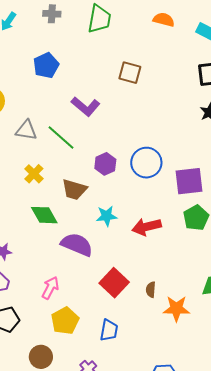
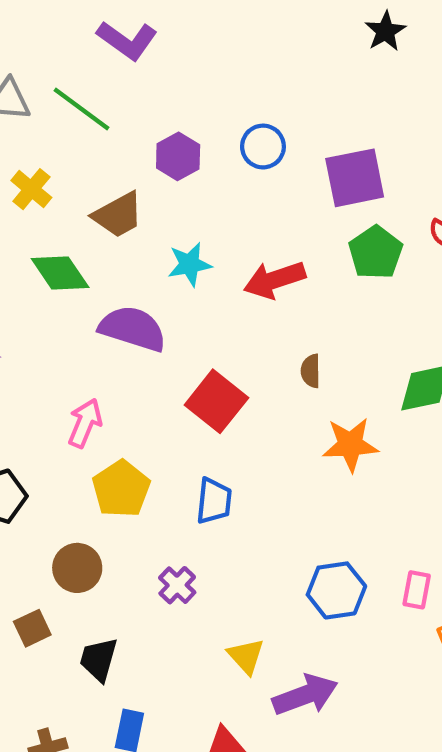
blue circle: (146, 163) -> (263, 147), size x0.7
brown trapezoid: (74, 190) -> (118, 215), turned -40
brown semicircle: (151, 290) -> (311, 371), moved

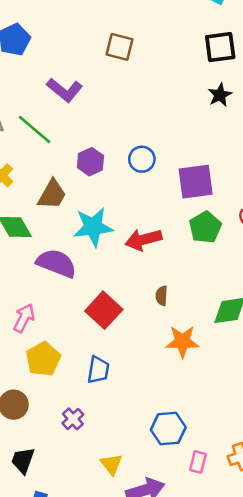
brown trapezoid: (118, 215) -> (52, 194), turned -36
cyan star: (190, 264) -> (93, 227), size x1.5
pink rectangle: (417, 590) -> (198, 462), moved

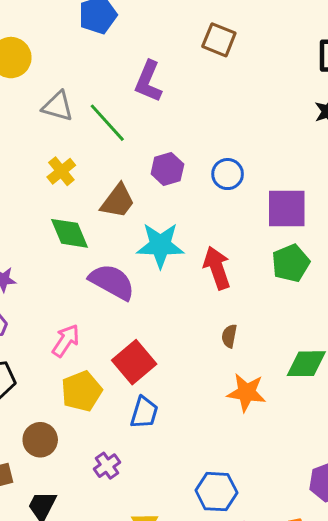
purple L-shape: (65, 90) -> (148, 81), turned 66
red arrow: (143, 240) -> (217, 268), turned 78
red square: (104, 310) -> (134, 362), moved

